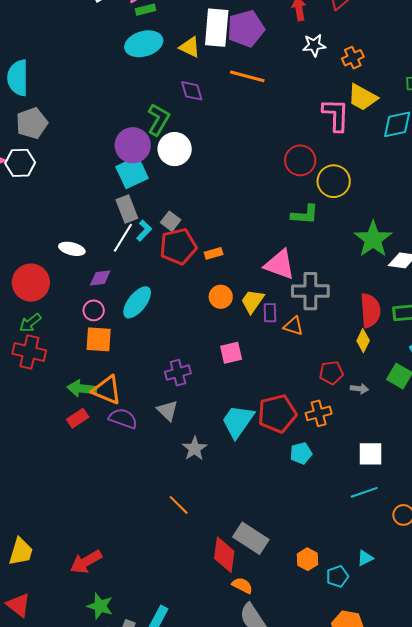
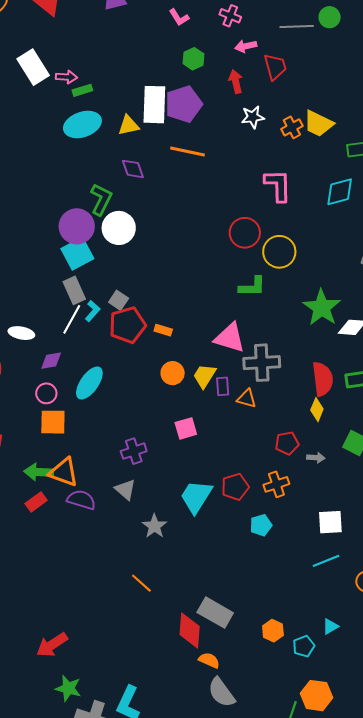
yellow triangle: (190, 47) -> (129, 125), turned -35
yellow trapezoid: (362, 97) -> (318, 124), moved
orange rectangle: (214, 253) -> (163, 330), turned 36
red pentagon: (277, 414) -> (235, 487), size x0.7

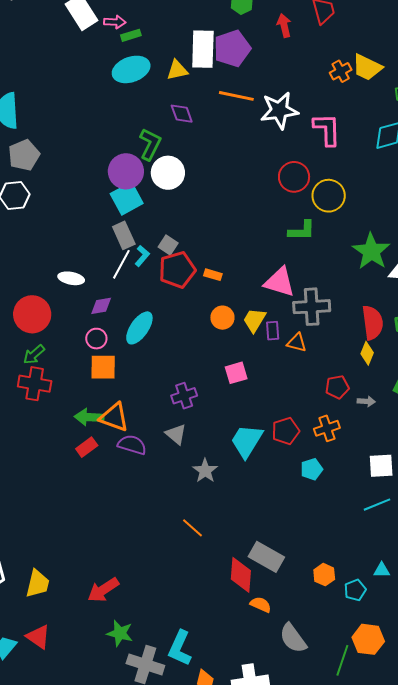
white star: (253, 117) -> (279, 110), moved, size x1.6
cyan triangle: (330, 627) -> (382, 570), turned 30
gray semicircle: (221, 692) -> (293, 638), moved

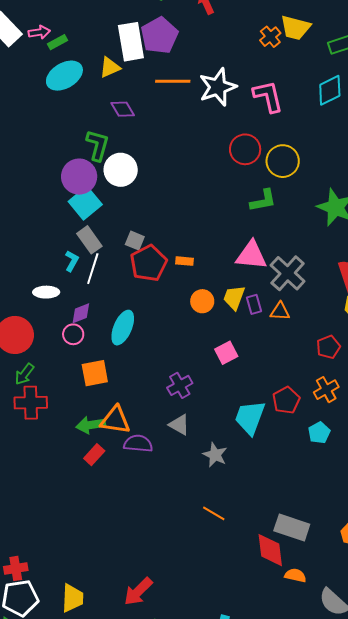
cyan L-shape: (142, 256) -> (72, 261), moved
gray cross: (312, 307) -> (288, 273), turned -33
pink circle: (96, 339) -> (73, 334), moved

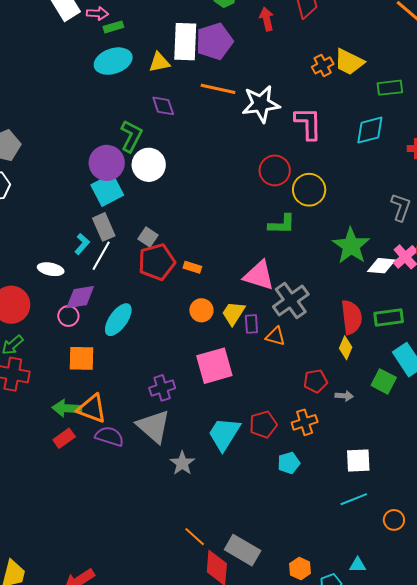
purple diamond: (81, 313) -> (80, 297), size x1.4
pink square: (226, 353) -> (214, 366), size x1.6
gray triangle: (179, 425) -> (154, 426), size x1.6
orange line: (214, 513) -> (195, 537), moved

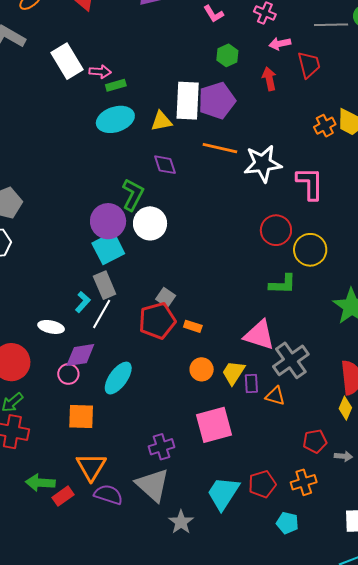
gray square: (148, 237) -> (166, 297), moved
green arrow: (67, 408) -> (40, 483), moved
orange triangle: (92, 409) -> (91, 467), turned 40
cyan pentagon: (289, 463) -> (287, 523), turned 30

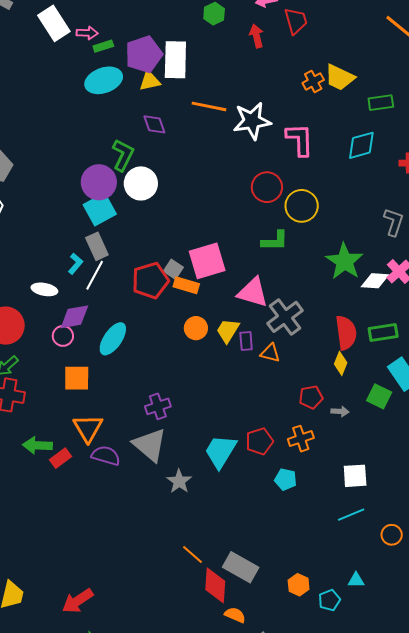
purple pentagon: (217, 101) -> (144, 54), moved
gray square: (166, 297) -> (173, 269), moved
orange rectangle: (193, 326) -> (186, 285), size x1.4
pink square: (214, 425) -> (207, 261), moved

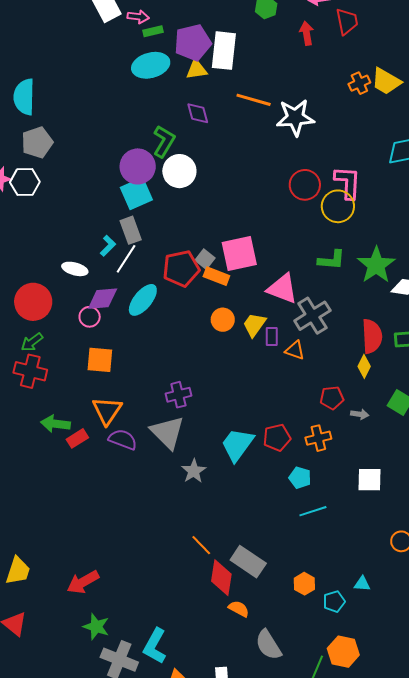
pink L-shape: (300, 140) -> (348, 183), moved
green L-shape: (275, 241) -> (331, 260), moved
cyan ellipse: (113, 339) -> (143, 300), moved
cyan line: (351, 515) -> (313, 511), moved

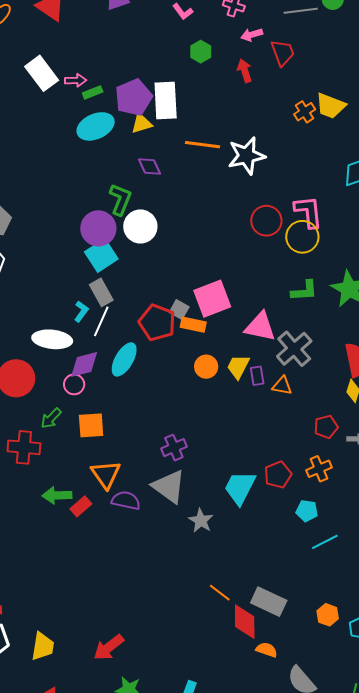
white ellipse: (75, 269) -> (52, 339), size x1.5
red pentagon: (181, 269) -> (157, 323), turned -30
green arrow: (32, 342) -> (51, 418), moved

